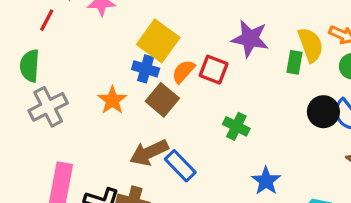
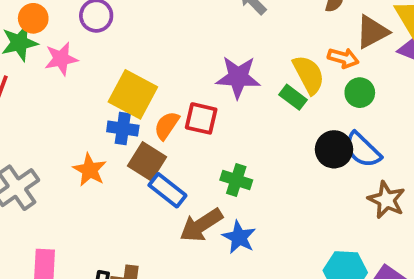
green rectangle: (295, 62) -> (293, 97), turned -55
brown arrow: (149, 153) -> (201, 225), moved
blue rectangle: (180, 166) -> (167, 190), moved
blue star: (266, 181) -> (239, 237), moved

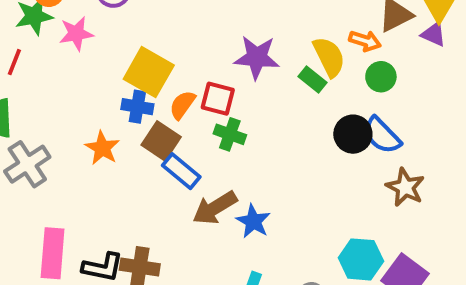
green cross: (236, 180) -> (230, 134), moved

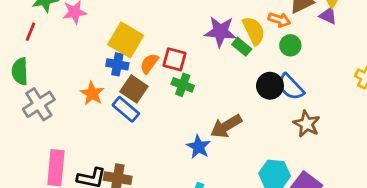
purple star: (257, 57) -> (220, 32), moved
blue rectangle: (181, 171) -> (126, 109), moved
brown arrow: (215, 208) -> (226, 126), moved

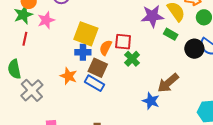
red line: (30, 32) -> (25, 39), moved
green rectangle: (242, 47) -> (171, 34), moved
green cross: (183, 85) -> (132, 59), turned 35

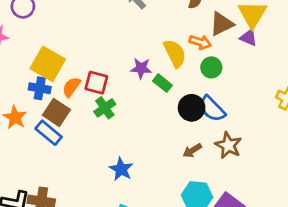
purple star: (152, 16) -> (141, 68), moved, size x0.7
brown arrow: (168, 83) -> (192, 151), moved, size x0.6

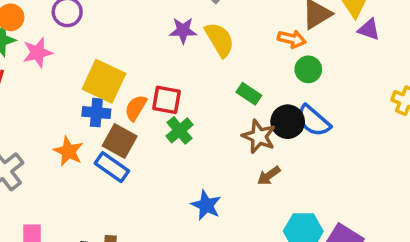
purple triangle: (249, 38) -> (369, 29), moved
yellow semicircle: (175, 53) -> (220, 40), moved
purple star: (141, 68) -> (183, 30), moved
brown star: (228, 145) -> (259, 136), moved
brown arrow: (192, 151) -> (269, 176), moved

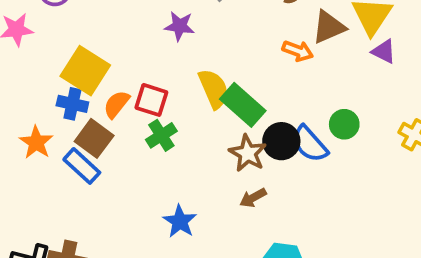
yellow semicircle: (220, 40) -> (214, 89), moved
green circle: (308, 69) -> (344, 124), moved
green rectangle: (249, 94) -> (243, 105), size x1.6

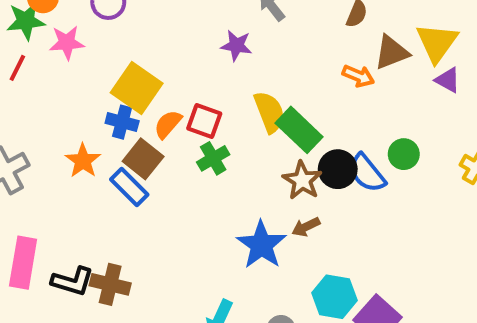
blue star: (180, 221) -> (261, 245), moved, size x1.4

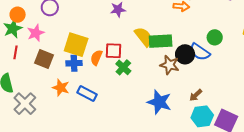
green rectangle: (299, 130) -> (161, 41), turned -30
brown square: (143, 159) -> (44, 59), moved
brown arrow: (306, 227) -> (196, 95), moved

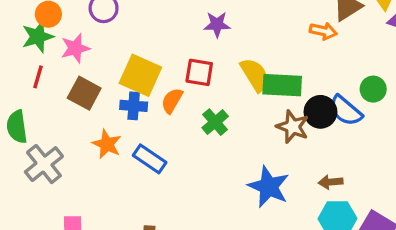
red square: (114, 51) -> (199, 72), moved
brown arrow: (196, 95) -> (331, 182), turned 32

